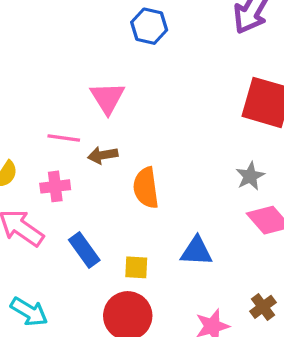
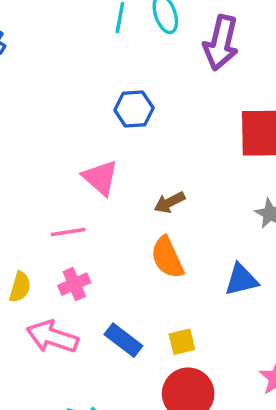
blue hexagon: (149, 26) -> (134, 109), moved
brown arrow: (103, 155) -> (169, 202), moved
blue triangle: (196, 251) -> (241, 280), moved

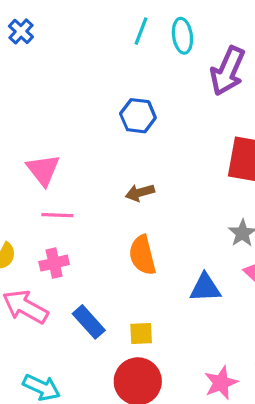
pink triangle: (100, 178) -> (43, 170), moved
brown arrow: (169, 202) -> (140, 193), moved

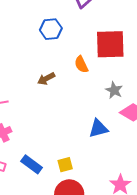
blue hexagon: (138, 116) -> (51, 29), moved
orange semicircle: (142, 255) -> (81, 64), moved, size x0.7

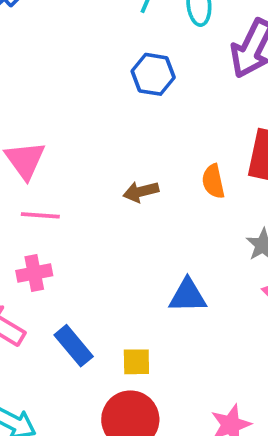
blue hexagon: (51, 29) -> (153, 74), moved
blue triangle: (98, 128) -> (188, 296), moved

